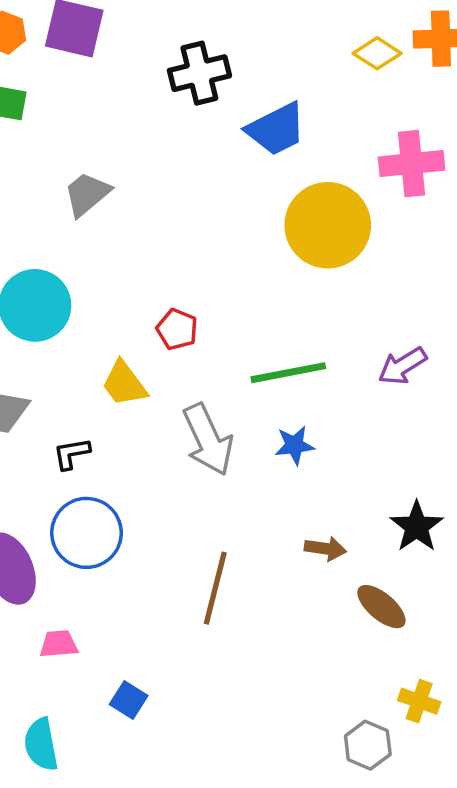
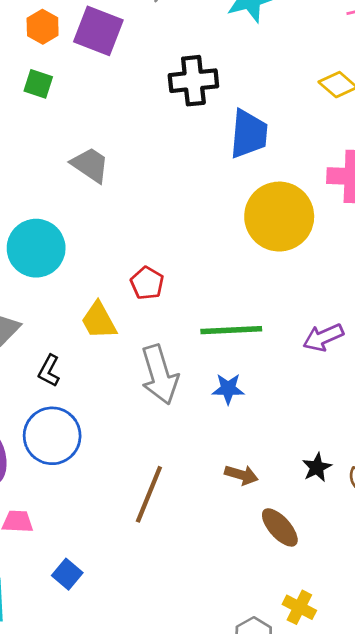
blue trapezoid: (276, 129) -> (249, 134), turned -66
gray trapezoid: (87, 194) -> (90, 165), turned 66
black L-shape: (72, 454) -> (49, 371), turned -60
black star: (417, 527) -> (317, 467), size x0.7

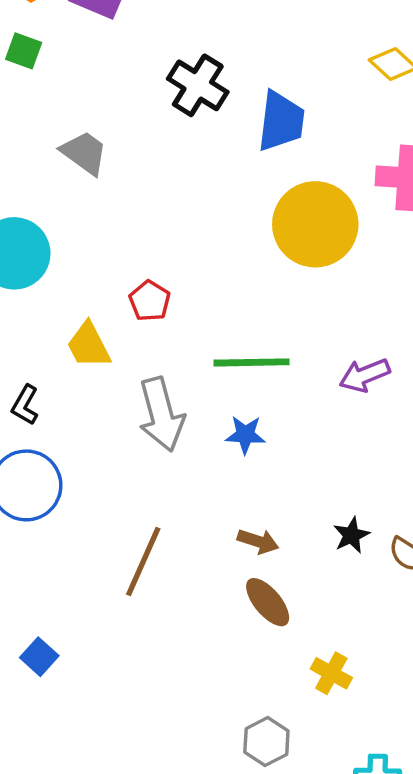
black cross: (193, 81) -> (198, 85), moved, turned 36
brown ellipse: (280, 527) -> (268, 602), moved
yellow cross: (299, 607) -> (331, 673), moved

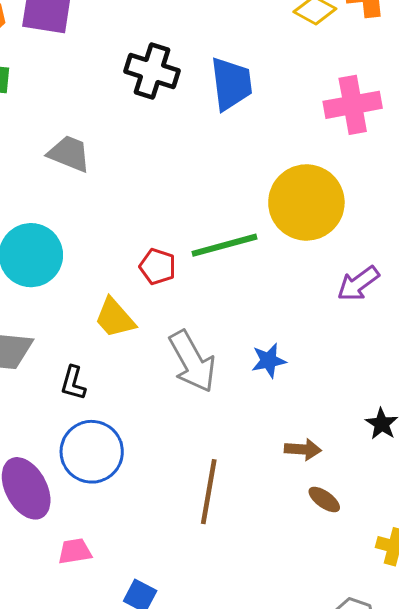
yellow circle: (315, 224) -> (306, 202), moved
green line: (252, 362) -> (225, 245), moved
brown ellipse: (268, 602) -> (324, 500), size x0.7

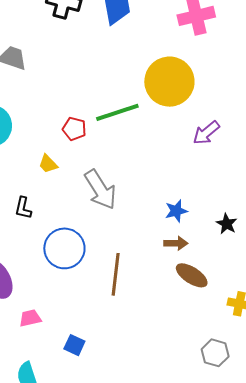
yellow trapezoid: (115, 318) -> (48, 164), size x0.7
blue star: (269, 361) -> (176, 211), moved
blue circle: (92, 452) -> (64, 248), moved
brown ellipse: (324, 500) -> (192, 275), size x1.5

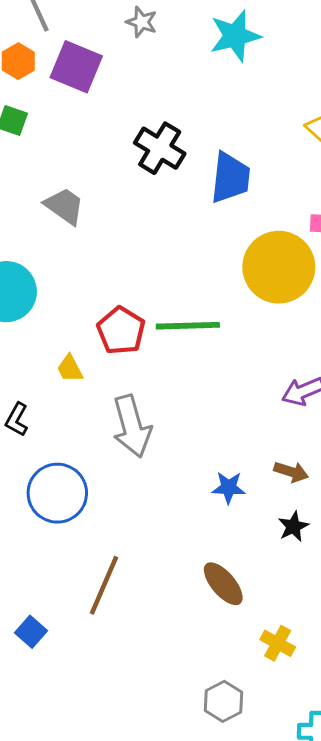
yellow circle: (169, 82) -> (279, 267), moved
red pentagon: (74, 129) -> (121, 331), size x1.4
brown arrow: (176, 243) -> (291, 472), moved
brown line: (116, 274) -> (104, 585), moved

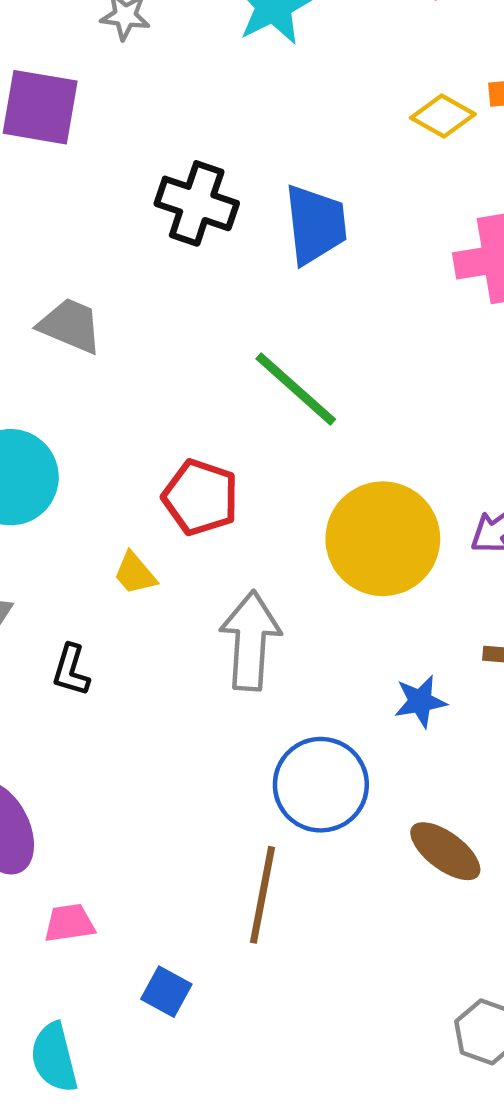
yellow circle: (279, 267) -> (383, 539), moved
green line: (188, 326) -> (296, 389), moved, turned 56
gray arrow: (132, 426) -> (250, 641), turned -148
blue circle: (57, 493) -> (321, 785), moved

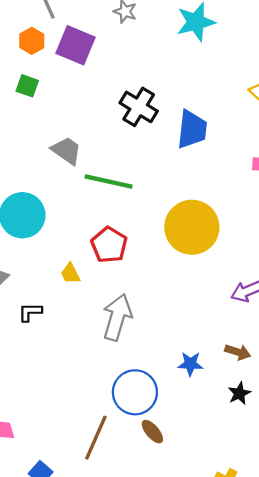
green line: (296, 389) -> (109, 181), moved, turned -42
yellow circle: (383, 539) -> (192, 227), moved
black L-shape: (71, 670) -> (30, 312), turned 60
brown ellipse: (445, 851) -> (152, 432), moved, size x0.7

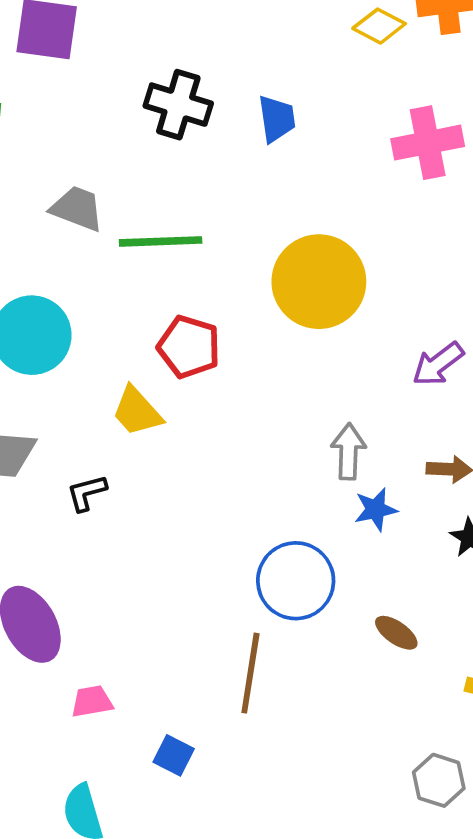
blue trapezoid: (192, 129) -> (277, 119), size x0.7
yellow trapezoid: (70, 274) -> (137, 411), size x1.4
gray arrow: (117, 317) -> (348, 452), moved, size x0.7
brown ellipse: (152, 432) -> (396, 633), moved

